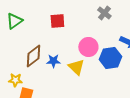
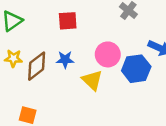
blue star: (53, 61) -> (65, 60), moved
yellow star: (15, 80) -> (13, 58), moved

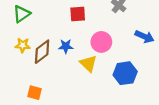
red square: (68, 21) -> (78, 14), moved
blue hexagon: (136, 69) -> (125, 73), moved

